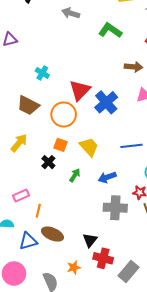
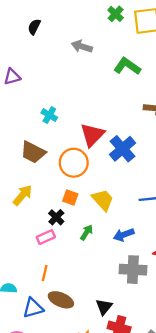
pink rectangle: (21, 196) -> (46, 237), moved

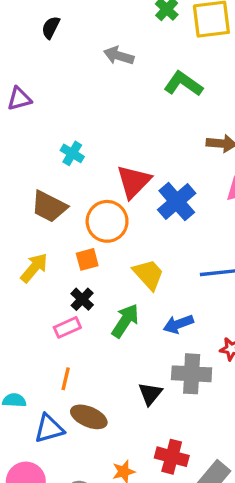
orange square: (70, 198) -> (87, 259), moved, turned -35
green arrow: (86, 232) -> (125, 321), size x1.5
black triangle: (104, 307) -> (150, 394), moved

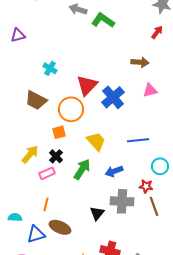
green L-shape: (183, 84) -> (103, 20), moved
yellow arrow: (34, 268) -> (30, 154), moved

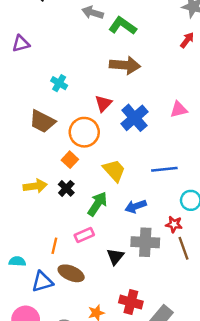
brown arrow: (140, 62) -> (125, 65), moved, size x1.4
red triangle: (87, 85) -> (103, 103), size x0.7
orange square: (59, 132) -> (70, 160), turned -32
yellow arrow: (30, 154) -> (35, 186), turned 42
pink rectangle: (47, 173) -> (84, 235), moved

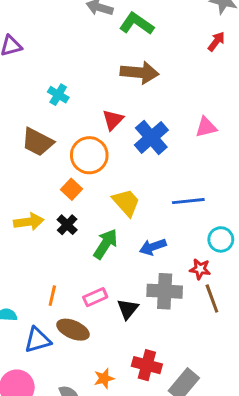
pink rectangle: (84, 235) -> (95, 297), moved

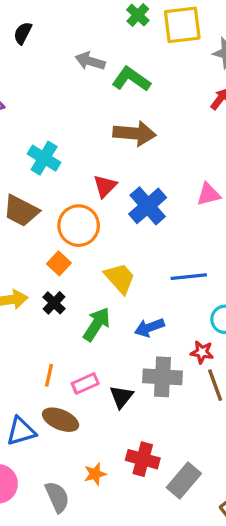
cyan cross: (58, 95) -> (44, 158), size x1.4
orange line: (52, 296) -> (49, 375), moved

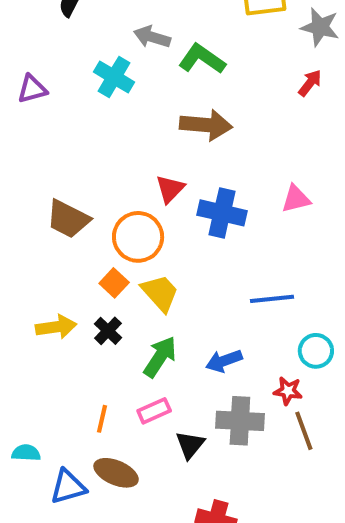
cyan cross: (44, 158) -> (114, 77), moved
blue cross: (148, 206) -> (222, 213), turned -36
yellow trapezoid: (120, 278) -> (160, 293), moved
pink rectangle: (85, 383) -> (154, 411), moved

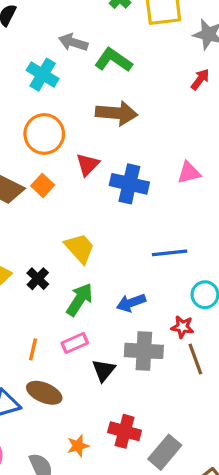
orange circle: (138, 237) -> (44, 134), moved
orange square: (114, 283) -> (43, 185), moved

